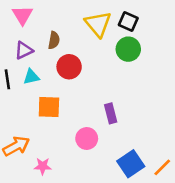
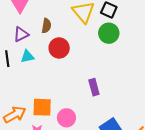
orange square: (49, 107) -> (42, 107), moved
pink circle: (87, 139) -> (66, 118), moved

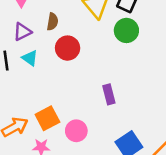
cyan triangle: (27, 56) -> (30, 58), turned 48
orange square: (42, 107) -> (47, 118), turned -30

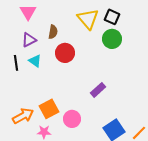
purple rectangle: (109, 94) -> (98, 90), turned 63

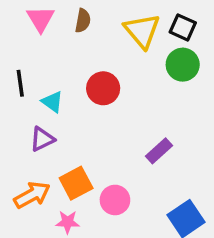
brown semicircle: (53, 32) -> (83, 21), moved
purple triangle: (29, 40) -> (42, 139), moved
black line: (16, 63) -> (20, 83), moved

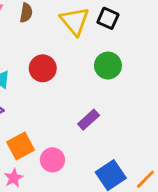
green circle: (183, 65) -> (108, 66), moved
pink star: (68, 222) -> (14, 178), turned -30

